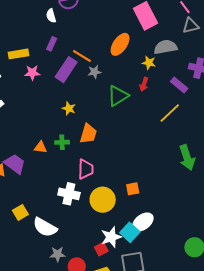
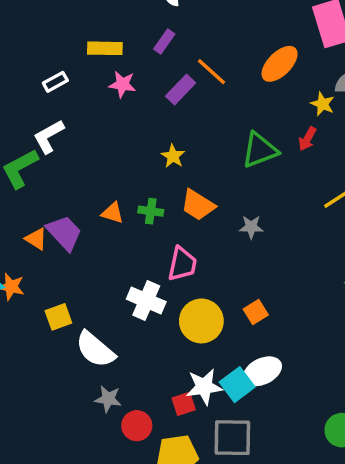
purple rectangle: (66, 70) -> (181, 90), size x0.7
gray star: (95, 72) -> (251, 227), moved
orange trapezoid: (88, 134) -> (198, 205), turned 95
orange square: (133, 189) -> (256, 312), turned -32

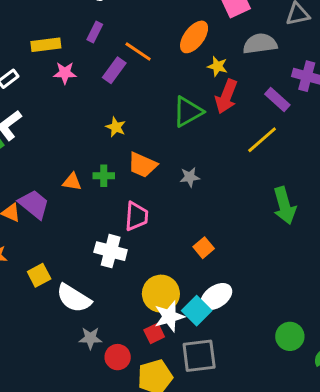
yellow star: (323, 104) -> (217, 66), moved
red arrow: (307, 139) -> (226, 96), size x1.6
yellow circle: (201, 321) -> (161, 294), moved

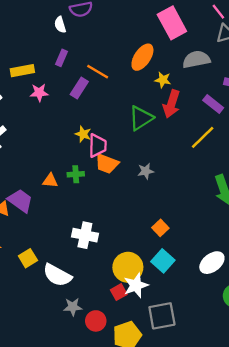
pink trapezoid: (136, 216) -> (98, 146), moved
white ellipse: (216, 297) -> (212, 263), moved
cyan square: (197, 311) -> (163, 261), moved
red square: (154, 333) -> (119, 292), moved

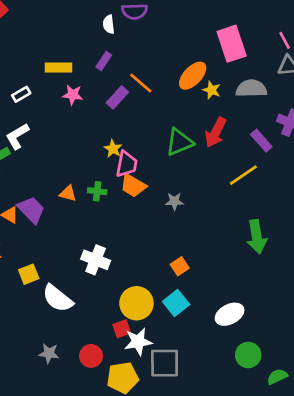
yellow star: (163, 80) -> (212, 90), moved
white star: (136, 285) -> (138, 342), moved
gray star: (73, 307) -> (49, 353), moved

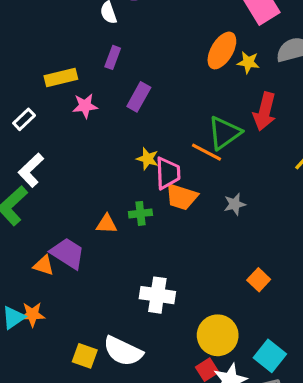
orange line: (141, 83) -> (206, 152), moved
yellow square: (29, 274) -> (85, 356), moved, turned -36
cyan square: (176, 303) -> (270, 356), moved

